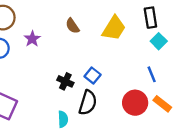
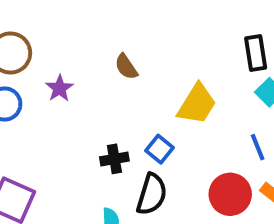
yellow trapezoid: (114, 28) -> (197, 104), moved
black cross: (65, 81) -> (114, 159), turned -35

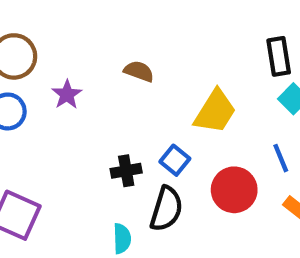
brown semicircle: (126, 67) -> (139, 71), turned 144
red circle: (230, 194) -> (234, 190), moved

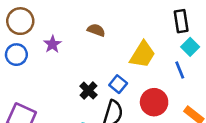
blue line: (281, 158) -> (180, 70), moved
black cross: (126, 171) -> (88, 91), turned -36

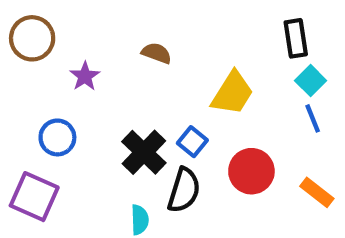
blue circle: (16, 55) -> (57, 137), moved
blue line: (180, 70) -> (313, 118), moved
black cross: (88, 91) -> (144, 152), size x1.5

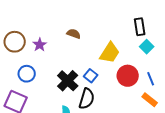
brown circle: (32, 38) -> (15, 42), moved
blue line: (313, 118) -> (151, 79), moved
red circle: (251, 171) -> (128, 76), moved

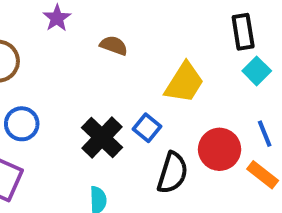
purple star: (40, 45) -> (57, 18), moved
red circle: (128, 76) -> (220, 149), moved
black semicircle: (87, 99) -> (173, 173), moved

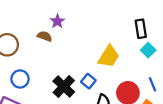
purple star: (57, 18) -> (57, 21), moved
brown semicircle: (114, 45) -> (45, 36), moved

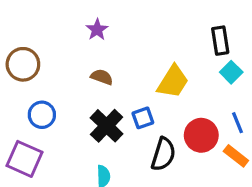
brown semicircle: (45, 36) -> (102, 77), moved
blue square: (88, 81) -> (143, 118), turned 32

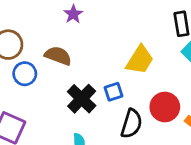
brown semicircle: (102, 77) -> (58, 56), moved, size x1.4
blue circle: (42, 115) -> (25, 74), moved

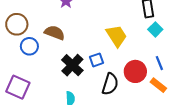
yellow trapezoid: (140, 60) -> (116, 36), turned -65

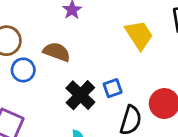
yellow trapezoid: (116, 36) -> (139, 35), moved

